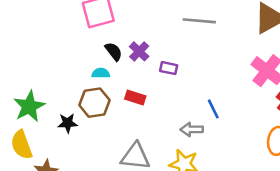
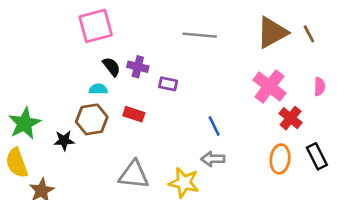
purple cross: (139, 51) -> (138, 67), turned -30
gray arrow: (192, 129) -> (213, 159), moved

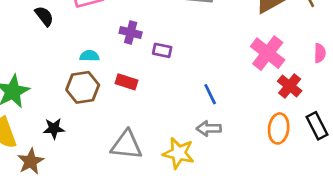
black semicircle: (111, 67) -> (44, 16), moved
black star: (64, 140) -> (54, 128), moved

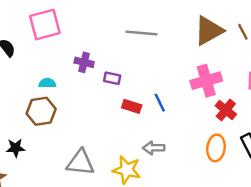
pink cross: (268, 53) -> (206, 81), turned 36
red rectangle: (126, 82) -> (132, 106), moved
blue line: (210, 94) -> (160, 103), moved

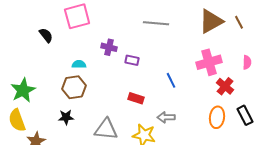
red rectangle: (132, 106) -> (136, 98), moved
black star: (16, 148) -> (66, 117), moved

